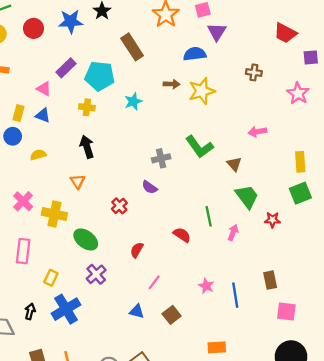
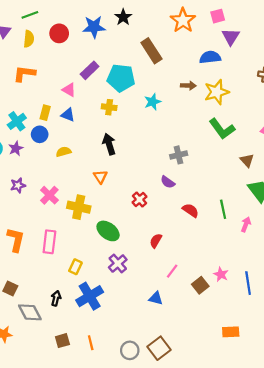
green L-shape: (199, 147) -> (222, 129), moved
red semicircle: (182, 235) -> (191, 210), moved
brown square: (172, 315) -> (200, 285), moved

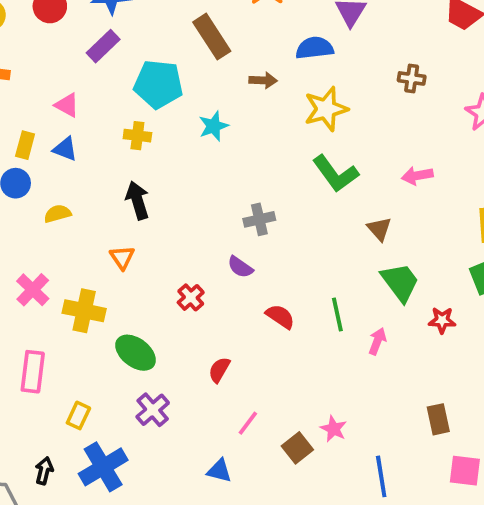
purple rectangle: (90, 70) -> (103, 46), moved
brown arrow: (188, 86) -> (263, 80), moved
blue line: (248, 283) -> (381, 476), moved

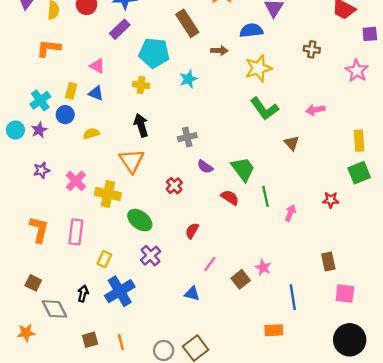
gray cross: (259, 219) -> (187, 137), moved
orange triangle: (122, 257) -> (132, 161), size x1.6
green trapezoid: (400, 282) -> (243, 169), moved

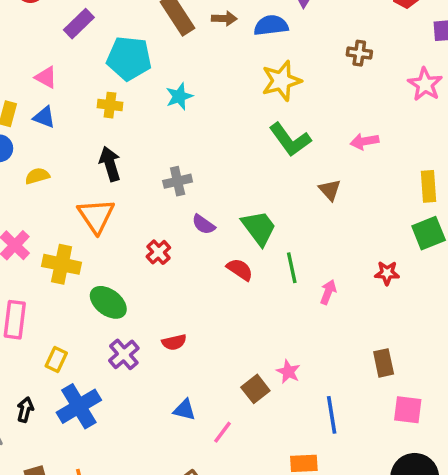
brown arrow: (219, 51) -> (224, 18), moved
red semicircle: (192, 231) -> (174, 342), moved, turned -133
pink line: (210, 264) -> (223, 432), moved

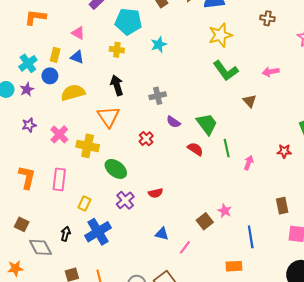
yellow semicircle: (37, 176) -> (73, 93), size x1.6

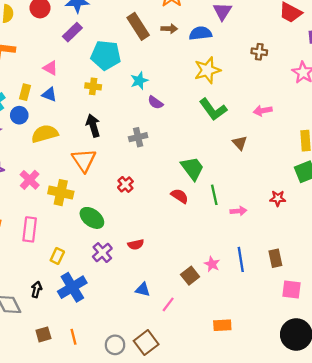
purple semicircle: (173, 122) -> (155, 103), moved
pink arrow: (249, 163) -> (238, 211), turned 64
blue line: (251, 237) -> (241, 259), moved

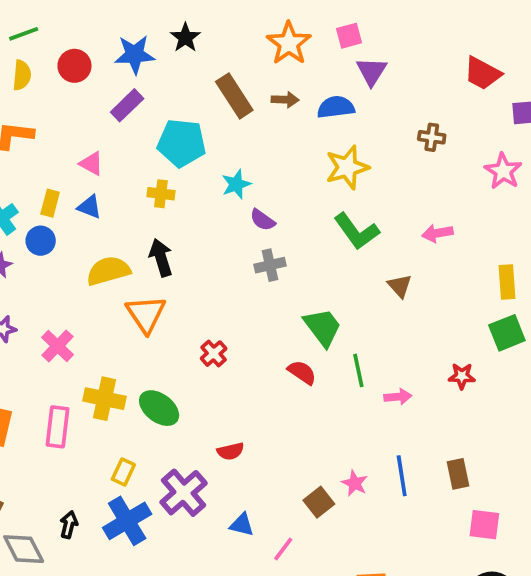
yellow semicircle: (45, 134) -> (108, 271), moved
gray cross: (138, 137) -> (270, 265), moved
yellow cross: (61, 193) -> (105, 399), moved
purple cross: (102, 253) -> (184, 493), moved, size x1.4
yellow rectangle: (57, 256) -> (123, 472), moved

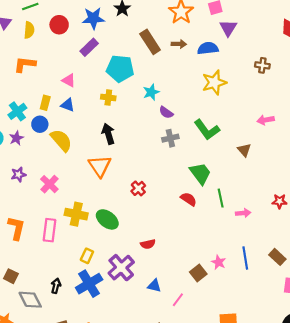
green L-shape: (357, 231) -> (207, 130), moved
yellow semicircle: (108, 271) -> (61, 140), moved, turned 65
brown rectangle: (458, 474) -> (277, 257), turned -35

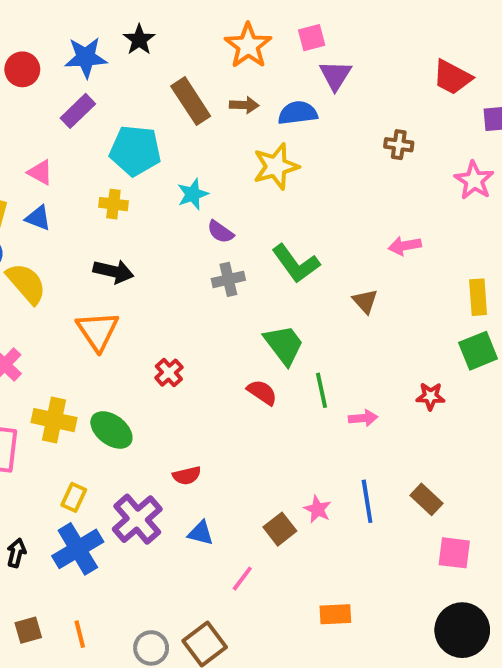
yellow star: (214, 83) -> (276, 166), moved
black arrow: (108, 134) -> (113, 271), turned 120
blue triangle: (154, 286) -> (201, 533), moved

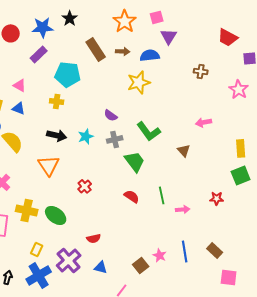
cyan star: (193, 194) -> (86, 136), moved
green trapezoid: (284, 345) -> (135, 161), moved

